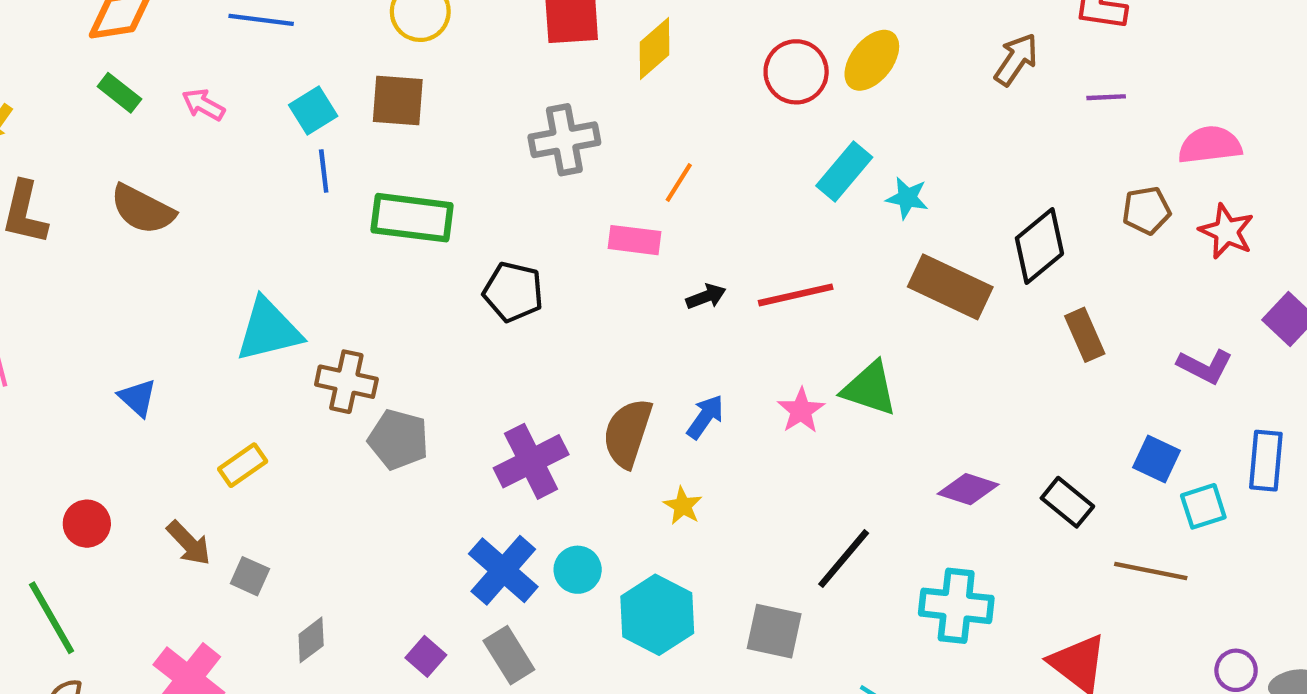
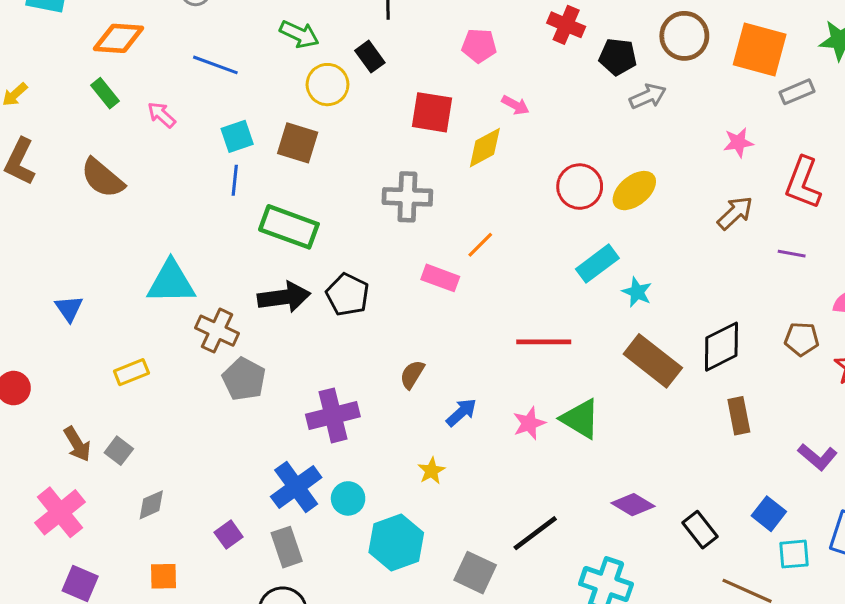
black arrow: (706, 297) -> (284, 297), moved, size x1.8
brown semicircle: (628, 433) -> (412, 374), moved, size x0.6
brown arrow: (189, 543) -> (77, 444), moved

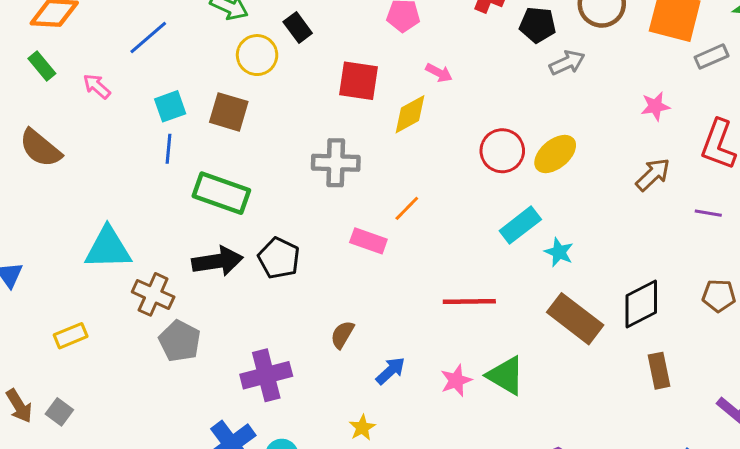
blue line: (215, 65) -> (148, 37), turned -60

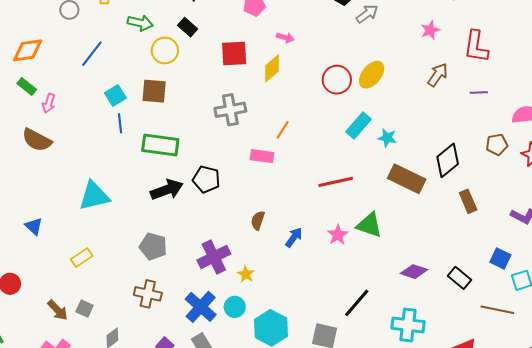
pink arrow: (97, 86) -> (49, 103), moved, turned -102
brown cross: (153, 294) -> (148, 294), moved
yellow star: (362, 428) -> (246, 274), moved

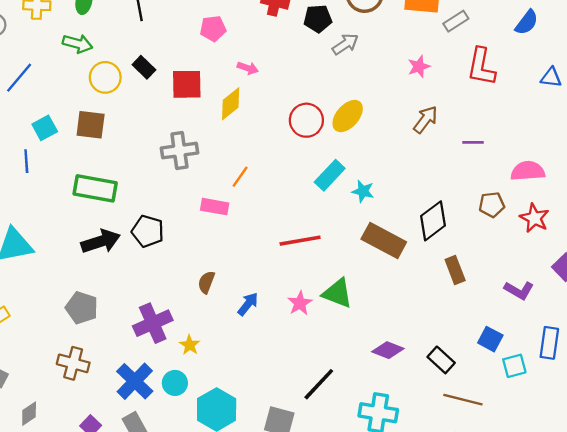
black rectangle: (188, 27) -> (144, 67), moved
red L-shape: (476, 47) -> (481, 67), moved
blue line: (120, 123) -> (26, 161), moved
brown line: (497, 310) -> (463, 400), moved

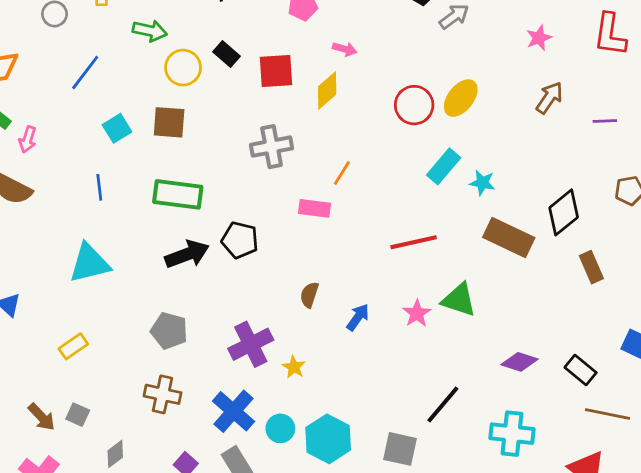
blue line: (26, 161) -> (99, 187), moved
cyan circle: (175, 383) -> (280, 428), moved

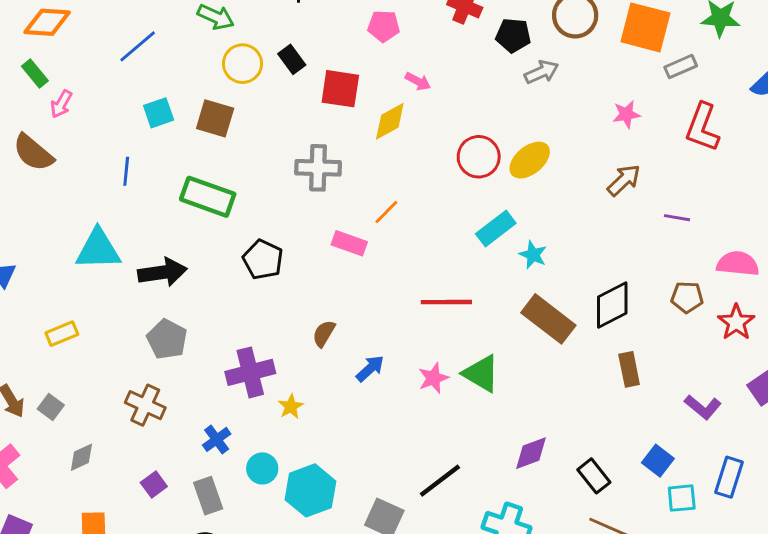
black arrow: (187, 254) -> (162, 272), moved
purple diamond: (519, 362) -> (531, 453), turned -51
blue cross: (234, 411) -> (217, 439), size x0.6

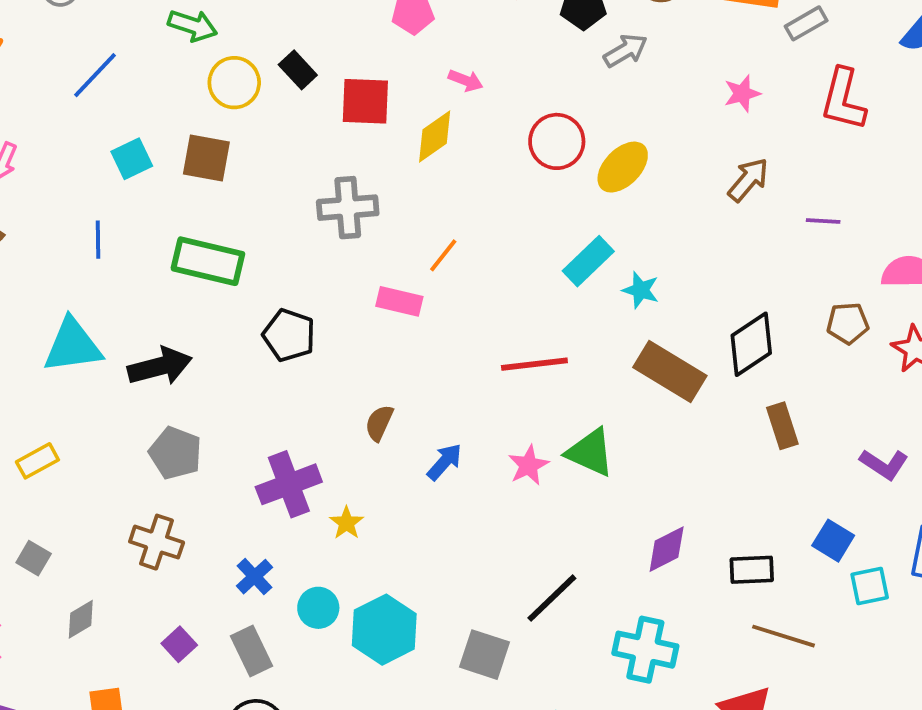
red circle: (479, 157) -> (557, 141), moved
black rectangle: (594, 476) -> (752, 570), turned -48

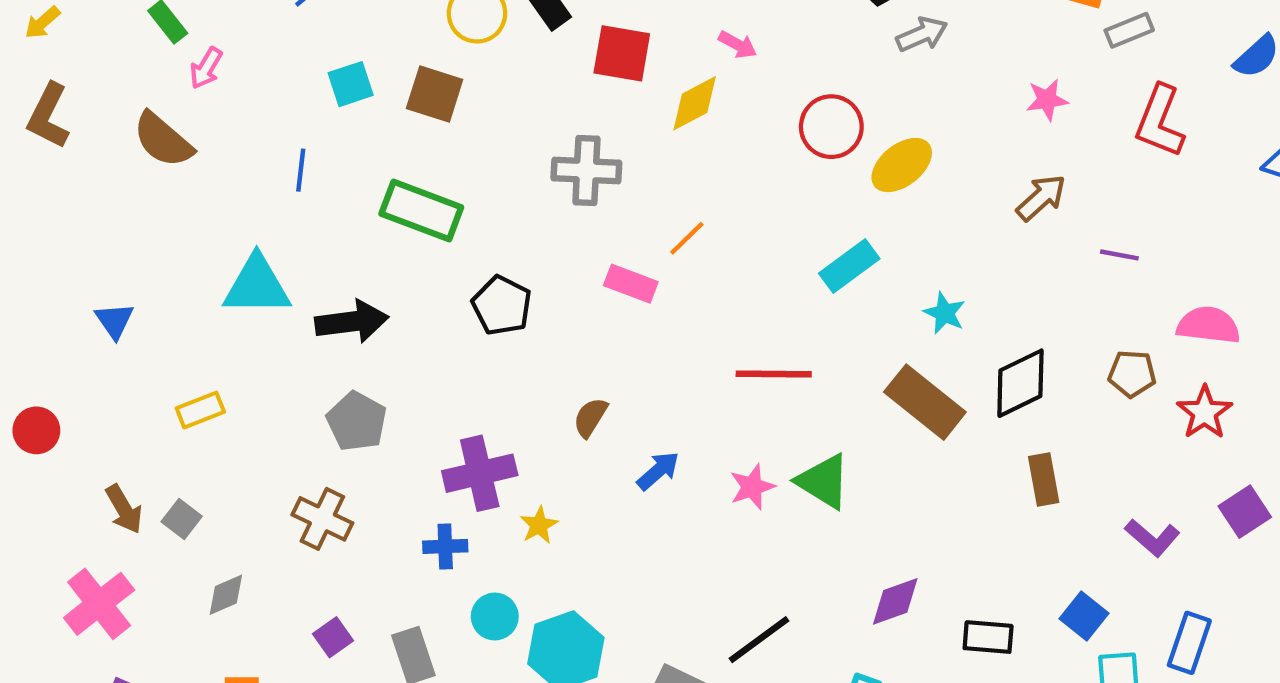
cyan star: (641, 290) -> (945, 313), moved
blue cross: (255, 577) -> (445, 546), moved, turned 33

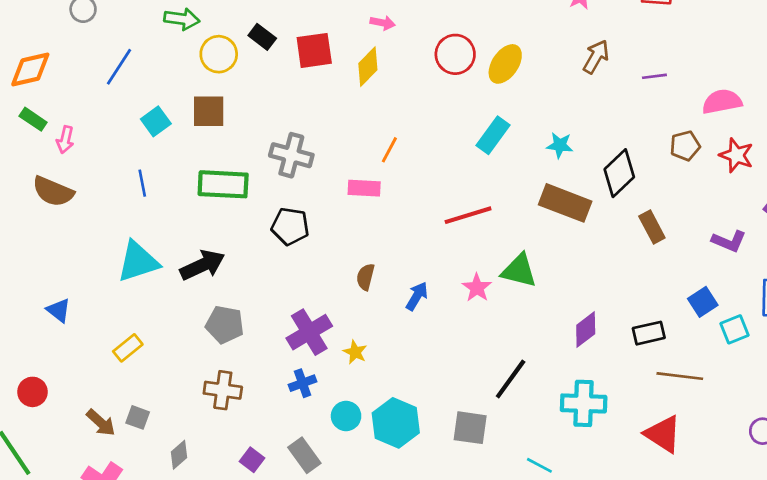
gray cross: (586, 170) -> (291, 155), moved, turned 30
blue square: (1084, 616) -> (703, 302), turned 36

